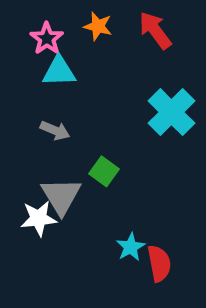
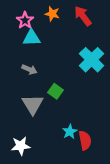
white star: (39, 218) -> (21, 146), moved

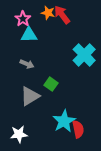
red arrow: (83, 16) -> (62, 15), moved
gray triangle: (33, 104) -> (30, 96), turned 30
cyan star: (70, 132) -> (64, 121), size x1.6

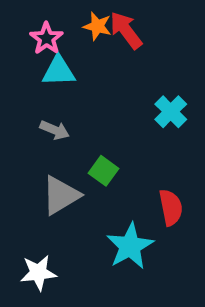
cyan cross: (84, 55) -> (171, 112), size x0.7
red semicircle: (78, 129) -> (171, 207), moved

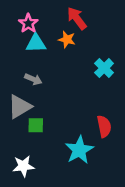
orange star: (97, 26) -> (67, 39), moved
green square: (104, 171) -> (36, 125), moved, turned -35
gray triangle: (61, 195) -> (20, 107), moved

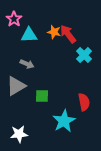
red arrow: (77, 18) -> (68, 34), moved
pink star: (28, 23) -> (14, 19), moved
green square: (36, 125) -> (42, 96), moved

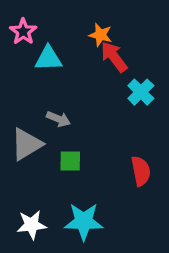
orange star: (54, 32) -> (100, 35), moved
gray arrow: (27, 64) -> (58, 119), moved
cyan star: (64, 121) -> (84, 221), moved, turned 30

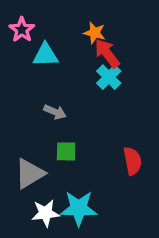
cyan cross: (141, 92) -> (109, 77), moved
gray triangle: (27, 144) -> (30, 174), moved
white star: (32, 225) -> (45, 213), moved

